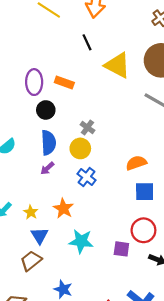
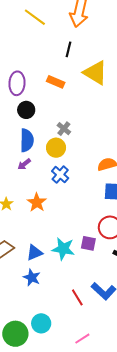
black line: (87, 42) -> (68, 49), turned 35
orange rectangle: (64, 82) -> (56, 82), moved
blue triangle: (40, 236) -> (34, 253), moved, turned 36
cyan star: (81, 241) -> (63, 249), moved

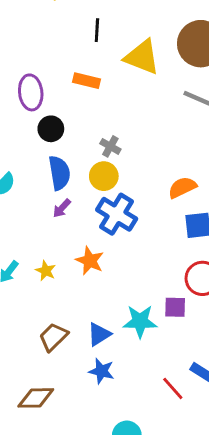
blue cross: (60, 175) -> (117, 214), size x1.5

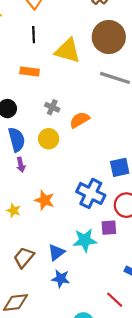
gray cross: (110, 146) -> (52, 107), moved
orange semicircle: (182, 187) -> (79, 120), moved
purple arrow: (62, 208) -> (21, 165), turned -48
blue cross: (117, 214) -> (91, 193), moved
red line: (173, 388) -> (115, 300), moved

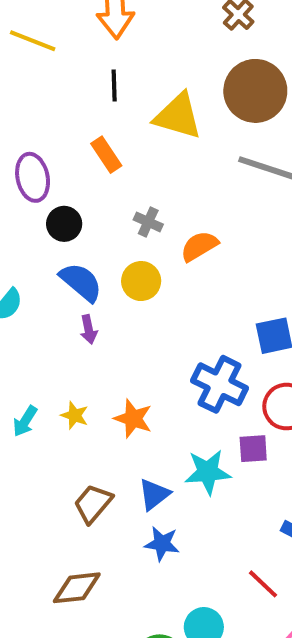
orange rectangle: (30, 71) -> (106, 155), turned 48
blue semicircle: (17, 140) -> (81, 282), turned -35
orange star: (45, 200) -> (133, 419), moved

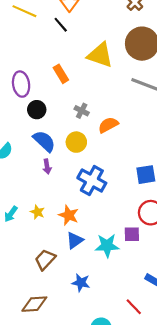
black line: (114, 85) -> (61, 25), moved, turned -42
blue cross: (220, 384) -> (92, 180), moved
blue triangle: (154, 494) -> (75, 240), moved

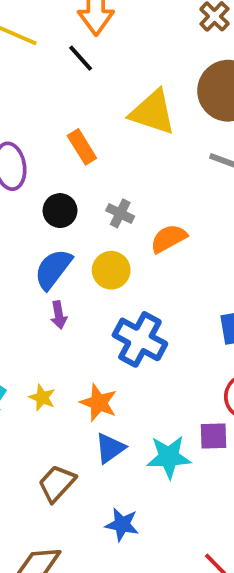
black circle: (37, 110) -> (60, 211), moved
blue semicircle: (44, 141) -> (53, 269), turned -95

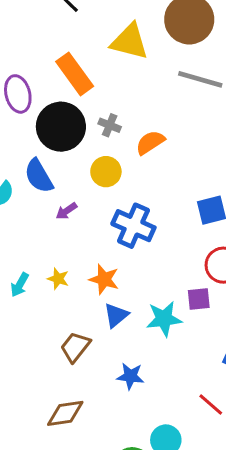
orange rectangle: (82, 147) -> (75, 74), size x1.5
black circle: (60, 211) -> (61, 127), size x1.8
blue semicircle: (53, 269) -> (39, 176), moved, turned -63
purple arrow: (59, 315) -> (66, 211), turned 70

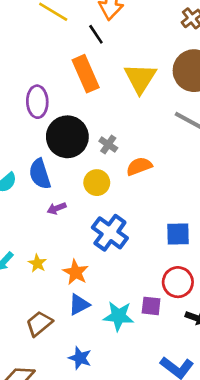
yellow triangle: (130, 42) -> (140, 78), turned 36
orange rectangle: (75, 74) -> (86, 74), moved

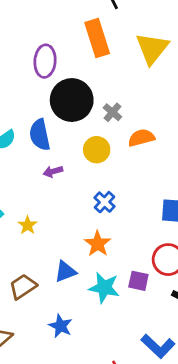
blue cross: (110, 233) -> (105, 202), size x0.6
orange star: (76, 272) -> (98, 244), moved

